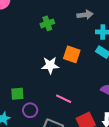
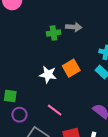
gray arrow: (85, 15) -> (74, 27), moved
orange square: (72, 54) -> (71, 68), turned 30

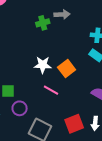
orange square: (71, 68) -> (67, 69), moved
pink line: (55, 110) -> (51, 90), moved

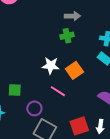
green cross: (43, 23) -> (67, 36), moved
purple circle: (20, 108) -> (34, 108), moved

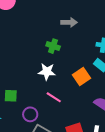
green cross: (67, 36) -> (53, 46), moved, turned 32
orange square: (74, 70) -> (82, 77), moved

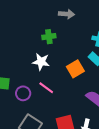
green cross: (53, 46) -> (49, 37), turned -32
purple circle: (30, 114) -> (23, 93), moved

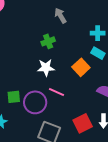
gray arrow: (66, 14) -> (60, 16), turned -112
purple circle: (23, 93) -> (35, 102), size x1.5

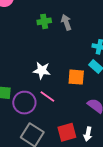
green cross: (48, 41) -> (44, 21), moved
orange square: (81, 67) -> (76, 77), turned 36

